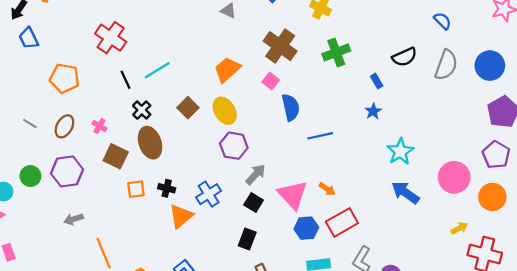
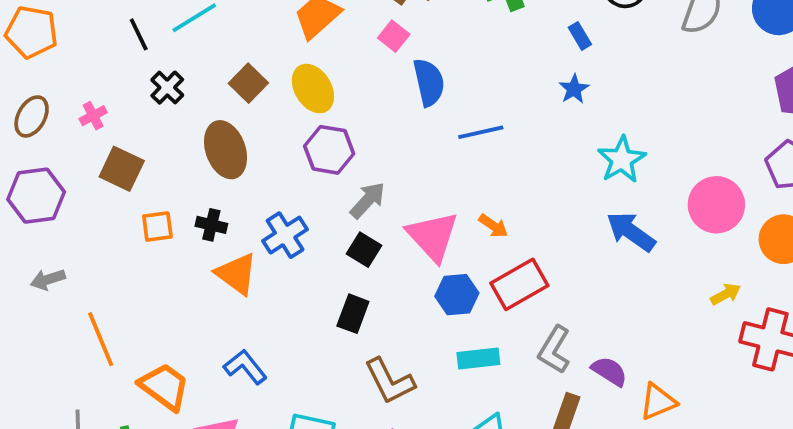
pink cross: (99, 126) -> (93, 116), turned 32
brown ellipse: (150, 143) -> (226, 150), moved
orange triangle: (181, 216) -> (237, 274), turned -44

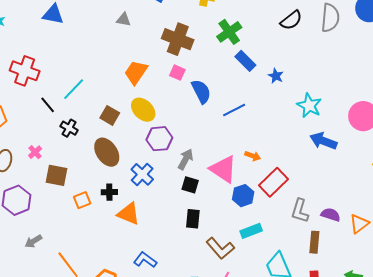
blue rectangle: (580, 36) -> (245, 61), moved, size x1.5
blue cross: (285, 235) -> (142, 174), moved
cyan rectangle: (478, 358) -> (251, 231), moved

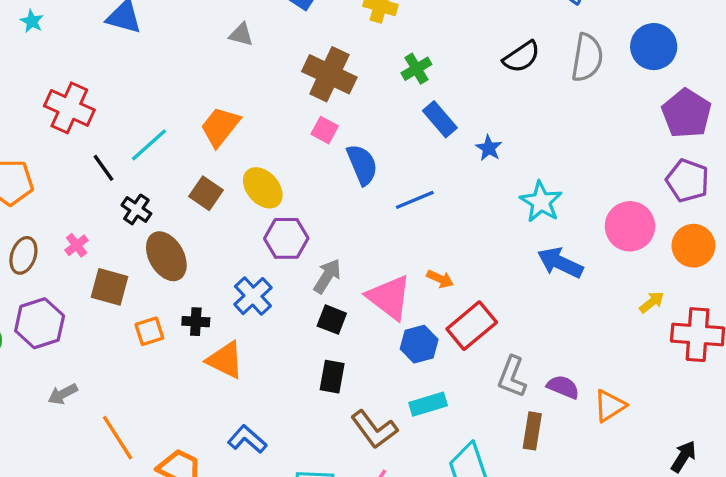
green cross: (229, 32) -> (416, 69), size x0.7
orange trapezoid: (136, 72) -> (220, 127), moved
brown ellipse: (107, 152) -> (166, 256), moved

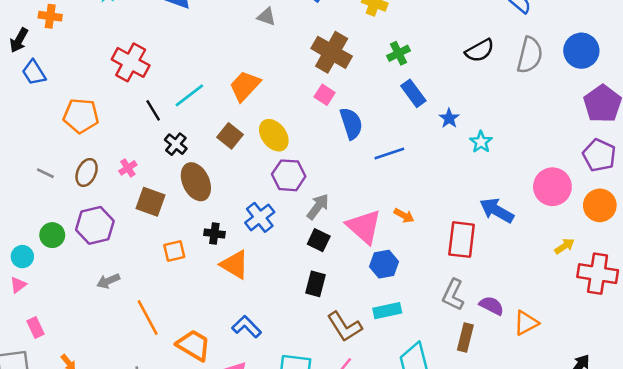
cyan star: (541, 202) -> (481, 142), moved, size x0.7
red rectangle: (472, 326) -> (462, 240), moved, turned -48
orange square: (149, 331) -> (174, 251), moved

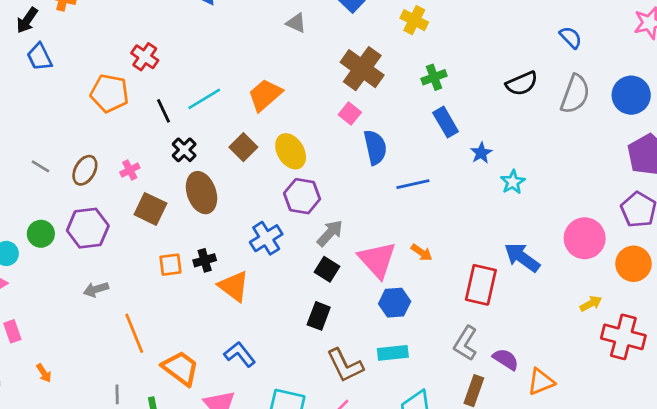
red cross: (131, 62) -> (145, 57), size x0.7
orange pentagon: (81, 116) -> (110, 93), moved
black cross: (214, 233) -> (205, 260), moved, turned -30

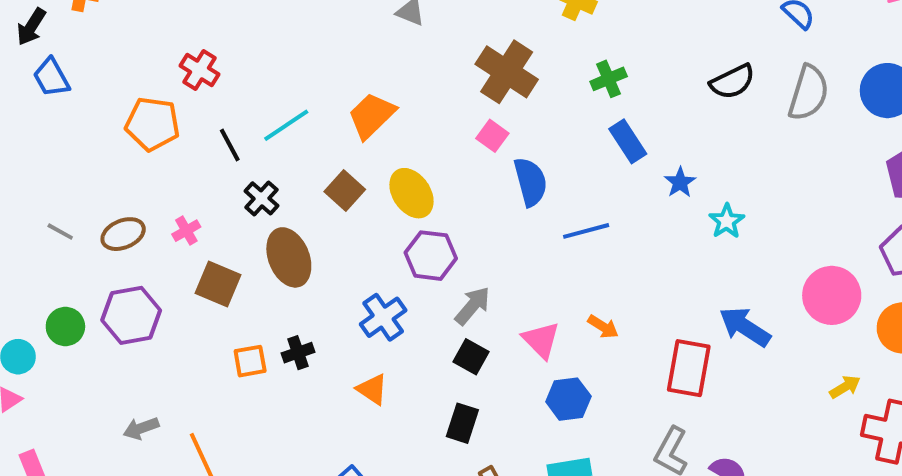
brown ellipse: (85, 170) -> (123, 234), turned 40
pink triangle: (377, 260) -> (541, 340), size x0.7
orange triangle: (234, 286) -> (372, 389), moved, size x0.7
gray arrow: (96, 289) -> (141, 428), moved

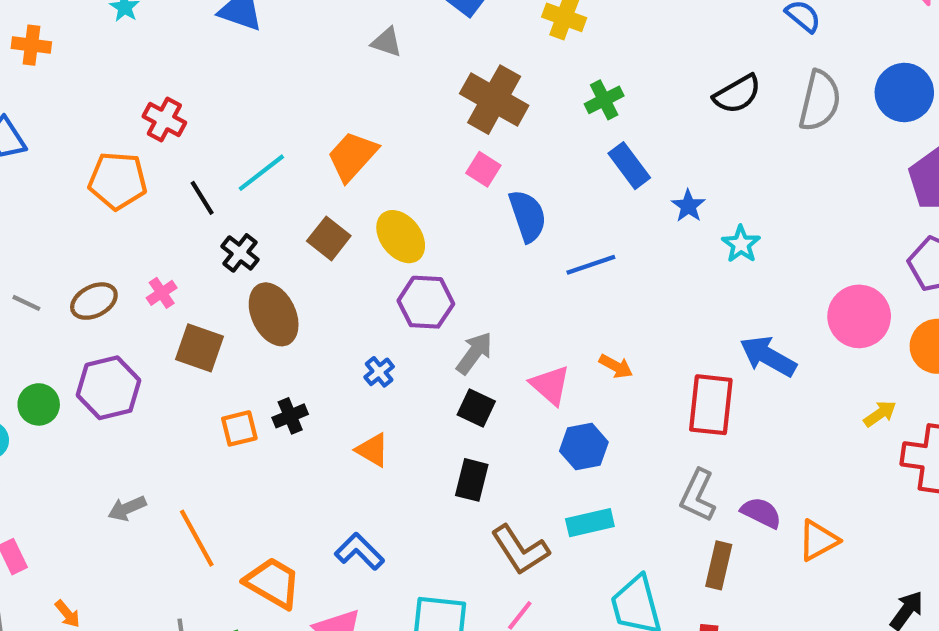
blue cross: (383, 317) -> (379, 372), size x0.6

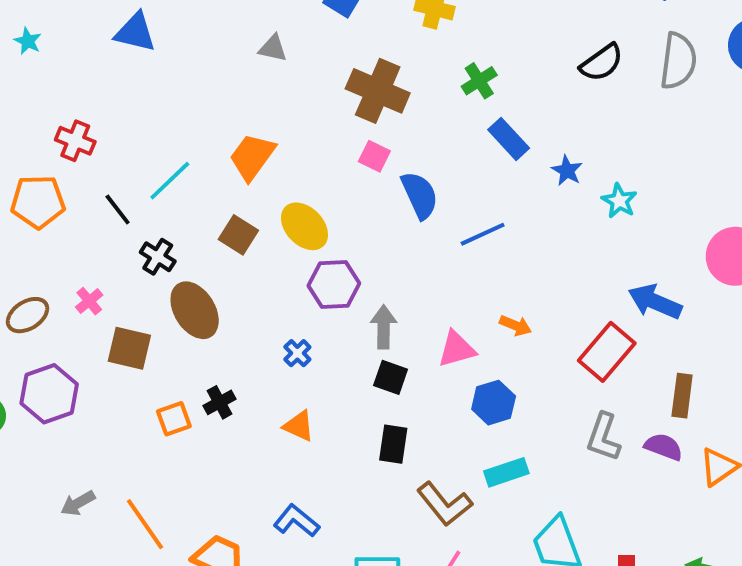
gray arrow: (474, 353) -> (383, 327), turned -30
pink triangle: (550, 385) -> (457, 349), turned -51
red rectangle: (711, 405) -> (607, 352), turned 40
brown rectangle: (719, 565) -> (682, 396), moved

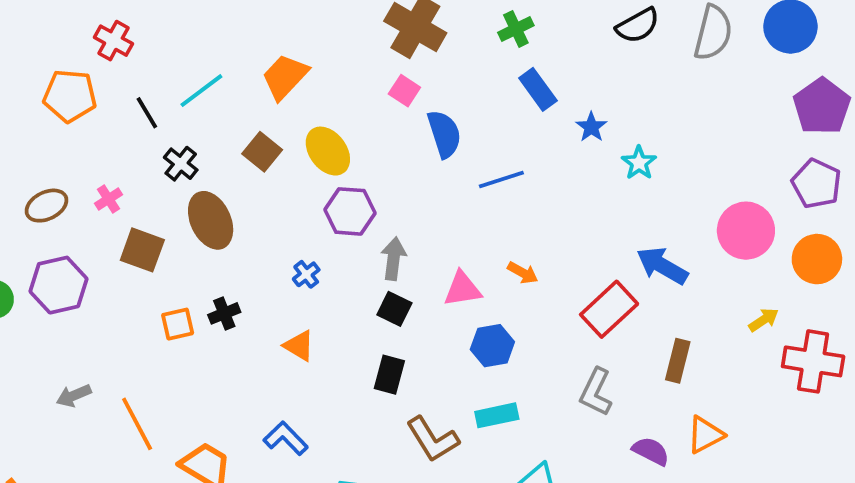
purple semicircle: (664, 447) -> (651, 451), moved

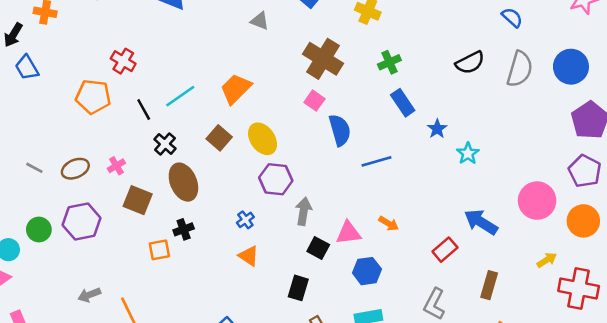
black square: (394, 309) -> (318, 248), moved
red rectangle: (609, 309) -> (445, 250), size x0.7
black cross: (224, 313) -> (184, 229), moved
orange triangle: (299, 346) -> (249, 256), moved

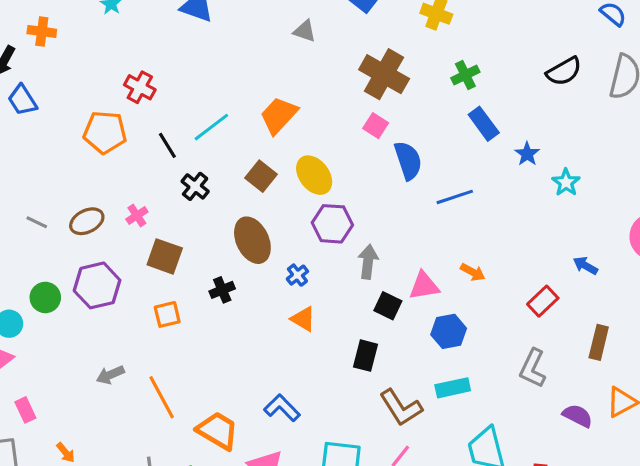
brown ellipse: (183, 182) -> (252, 240), moved
blue arrow: (481, 222) -> (585, 266), size x0.6
orange square: (159, 250) -> (167, 314), moved

